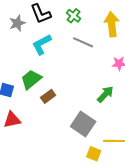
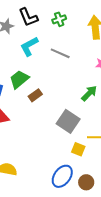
green cross: (74, 16) -> (59, 19), turned 32
gray line: (83, 42) -> (60, 53), moved

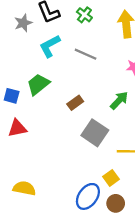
green cross: (59, 19) -> (84, 15), turned -32
brown rectangle: (35, 95) -> (75, 103), moved
yellow square: (78, 149) -> (111, 178), moved, turned 32

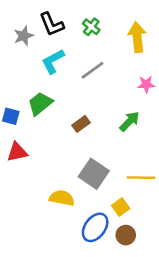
gray line: (86, 54) -> (93, 70), turned -60
gray square: (95, 133) -> (94, 174), moved
yellow semicircle: (24, 188) -> (62, 198), moved

